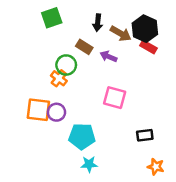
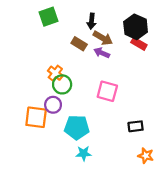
brown arrow: (121, 34) -> (103, 38), moved
green circle: (66, 65) -> (62, 84), moved
orange square: (38, 110) -> (36, 117), moved

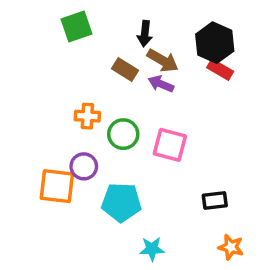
orange cross: (55, 73) -> (87, 116), turned -35
green circle: (62, 84) -> (123, 134), moved
cyan star: (84, 153) -> (152, 249), moved

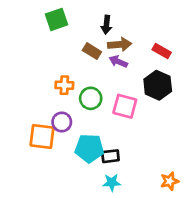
black hexagon: (215, 43) -> (158, 85), moved
brown arrow: (163, 61) -> (120, 44), turned -35
black rectangle: (215, 200) -> (110, 156), moved
orange star: (231, 247) -> (170, 181), turned -30

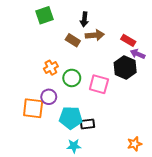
purple arrow: (118, 62) -> (138, 54), moved
orange cross: (64, 85) -> (51, 68), turned -32
cyan star: (112, 182) -> (74, 146), moved

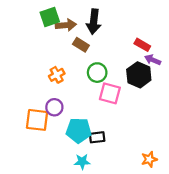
black arrow: (84, 19) -> (94, 22), size x1.5
brown arrow: (95, 35) -> (66, 25), moved
green circle: (72, 78) -> (97, 73), moved

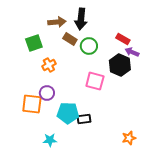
green square: (50, 17) -> (34, 43), moved
green circle: (97, 73) -> (89, 46), moved
cyan star: (82, 162) -> (50, 140), moved

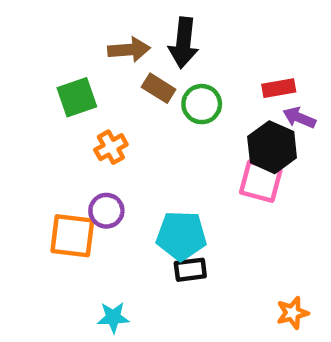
red rectangle: (123, 39) -> (279, 88), turned -40
pink square: (95, 81) -> (261, 181), moved
cyan pentagon: (68, 113) -> (181, 236), moved

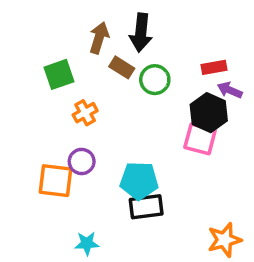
brown arrow: (129, 50) -> (99, 38), turned -68
black rectangle: (190, 270) -> (146, 207), size x1.4
orange star: (292, 313) -> (224, 240), size x1.4

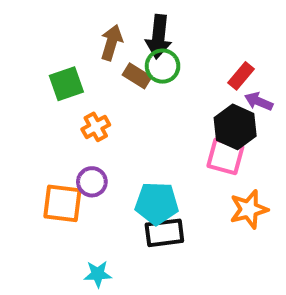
red rectangle: (214, 67) -> (241, 76), turned -40
green circle: (155, 80) -> (163, 66), moved
orange star: (224, 240) -> (249, 209), moved

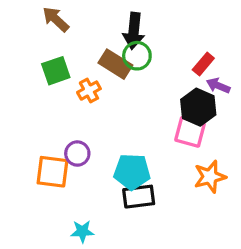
brown arrow: (112, 43) -> (56, 19), moved, turned -64
brown rectangle: (137, 76) -> (115, 64), size x1.4
orange cross: (96, 127) -> (89, 91), moved

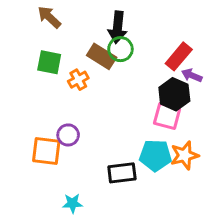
red rectangle: (203, 64) -> (179, 56), size x1.4
green square: (56, 71) -> (49, 62), turned 30
cyan pentagon: (132, 172) -> (155, 155), moved

